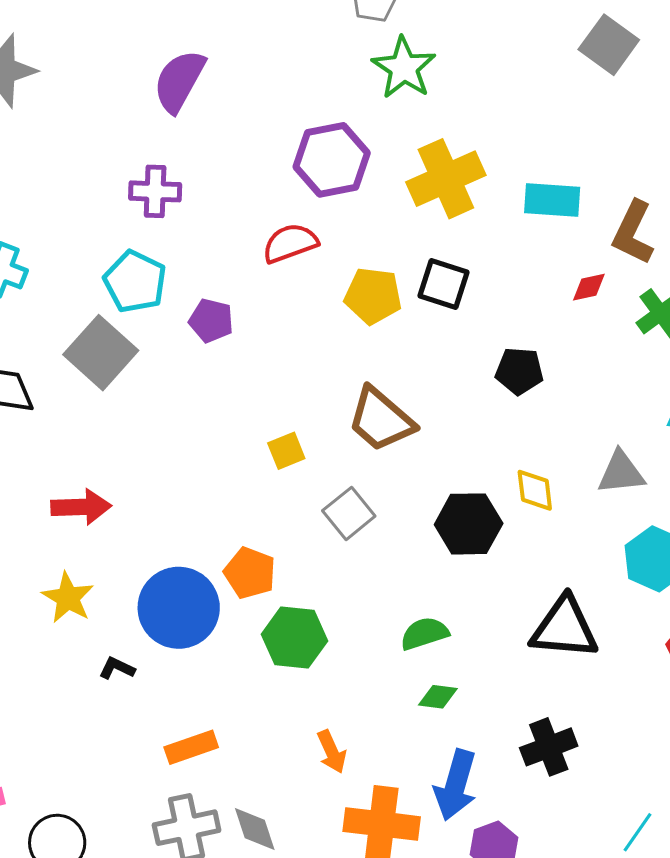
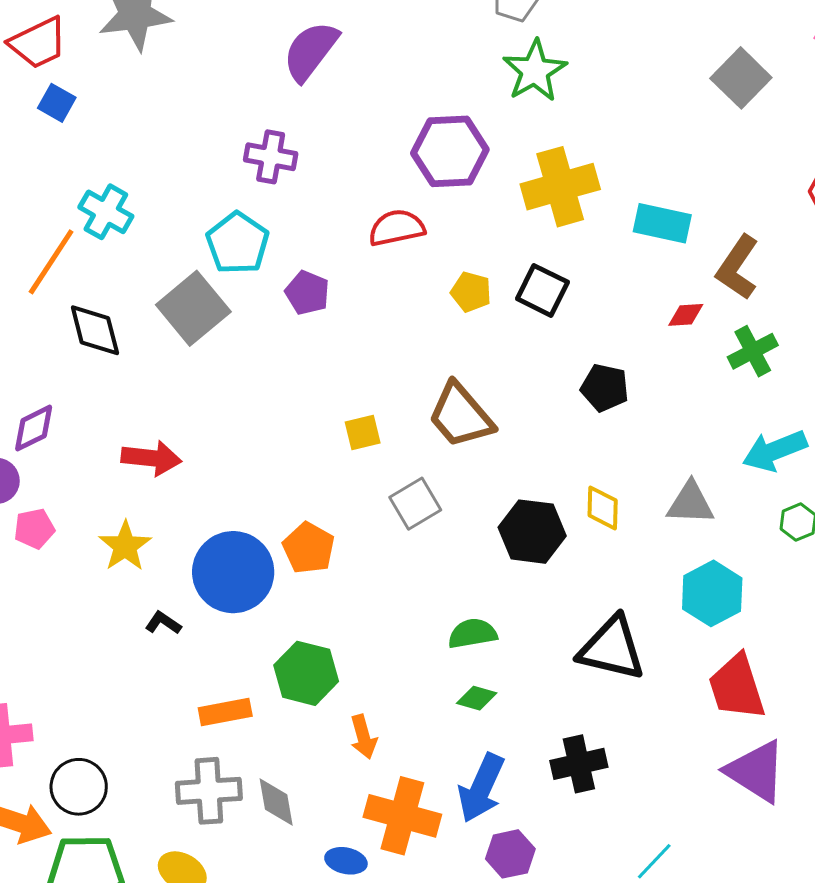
yellow pentagon: (373, 296) -> (471, 292), size x0.7
green hexagon: (294, 638) -> (306, 673), moved

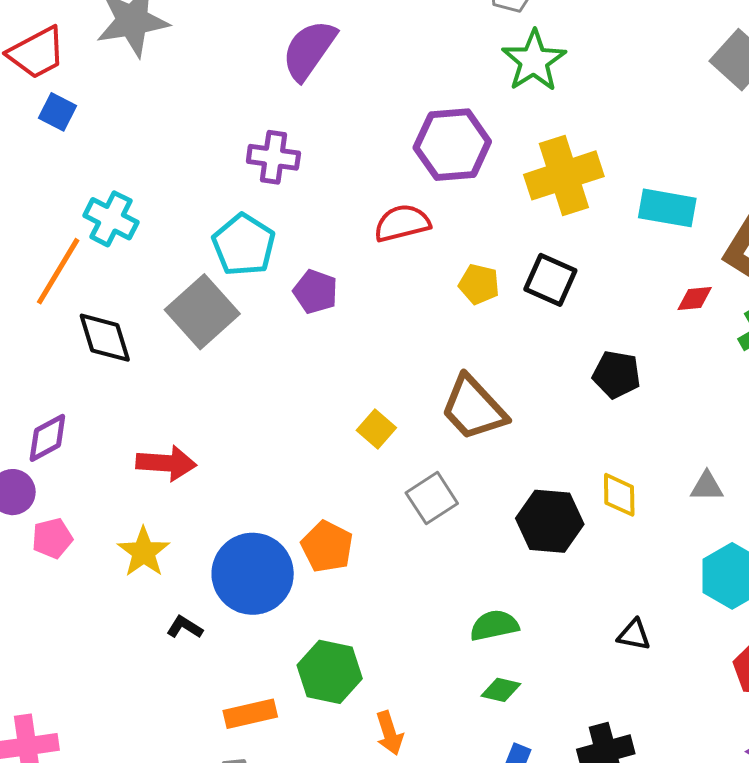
yellow square: (363, 432) -> (376, 429), turned -33
gray triangle: (690, 503) -> (707, 486), size x0.7
black triangle: (612, 648) -> (634, 635), size x0.5

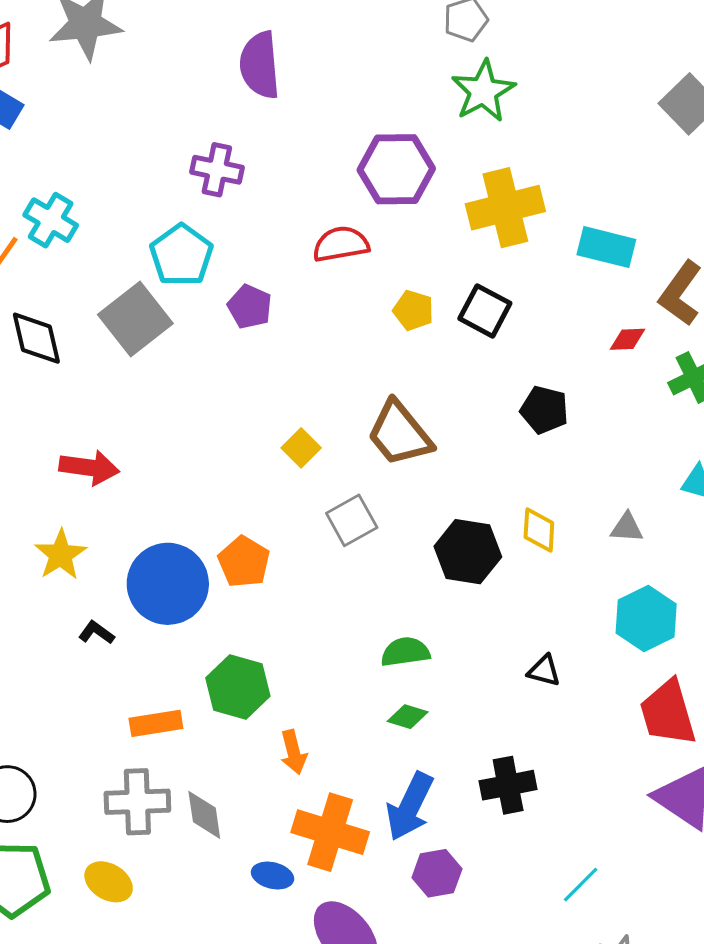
purple semicircle: (309, 50) -> (260, 65), turned -44

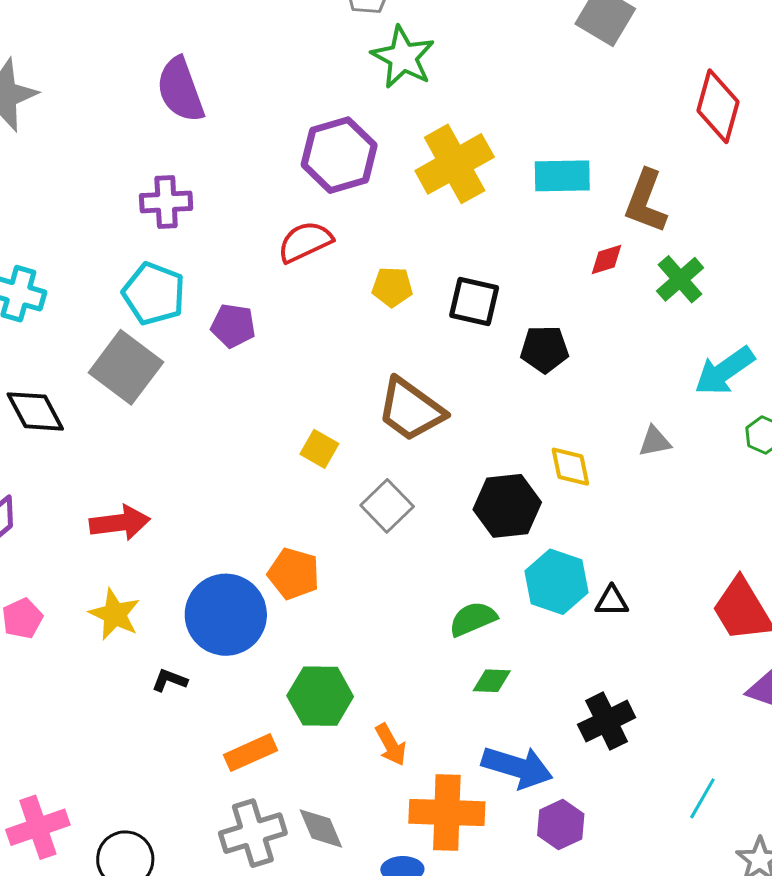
black square: (485, 311) -> (474, 302), moved
cyan hexagon: (646, 619) -> (556, 582), moved
blue arrow: (410, 806) -> (517, 767), turned -84

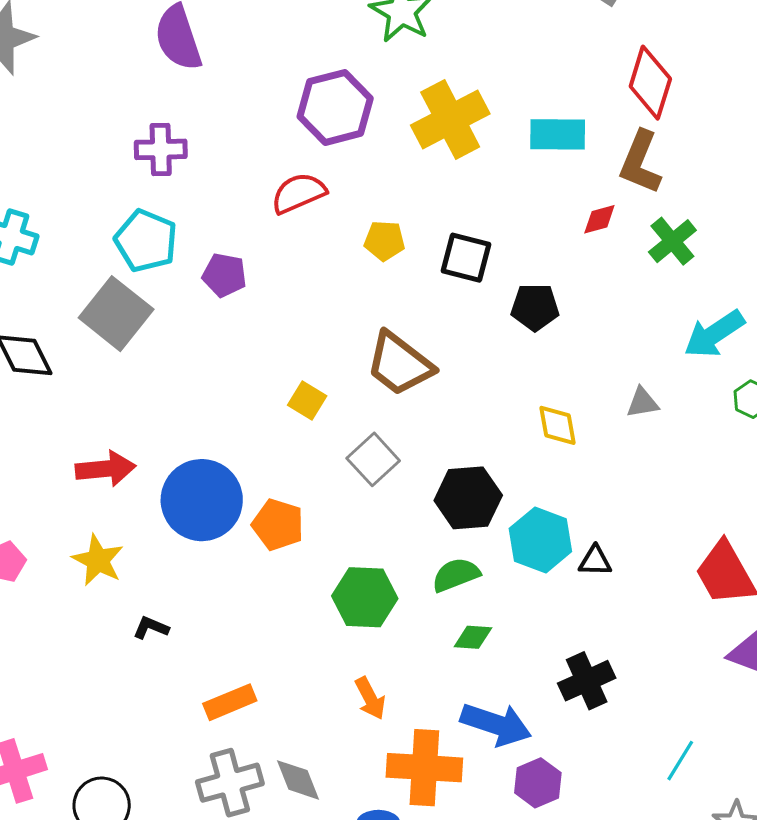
red diamond: (718, 106) -> (650, 83), moved
black hexagon: (507, 506) -> (468, 498), moved
blue circle: (226, 615) -> (202, 500), moved
green hexagon: (320, 696) -> (365, 597), moved

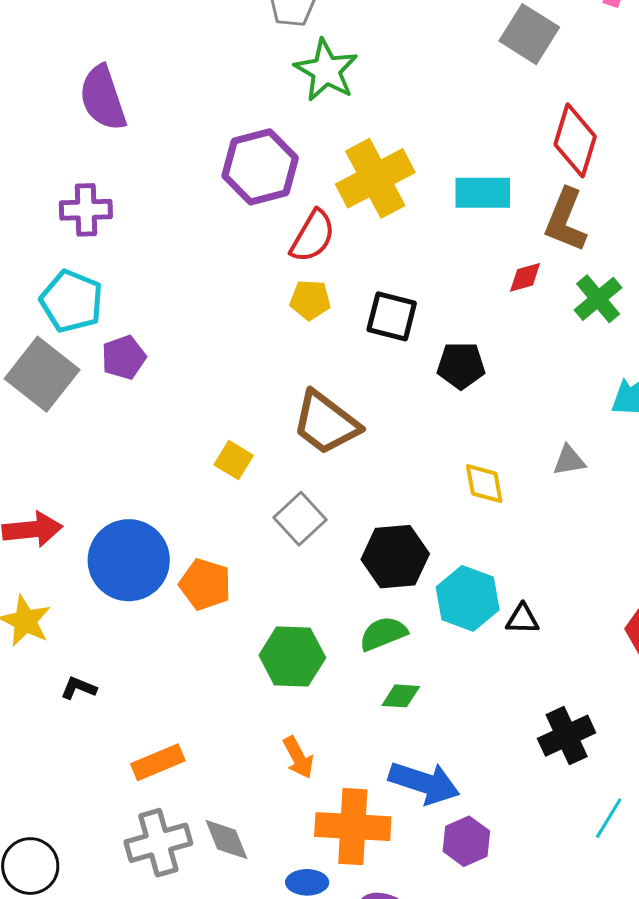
red semicircle: (299, 193) -> (313, 236), moved, turned 144
purple pentagon: (224, 275) -> (124, 357), moved, turned -30
black cross: (587, 681) -> (567, 736), moved

